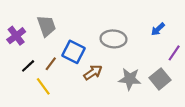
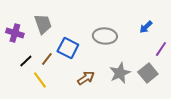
purple cross: (16, 36) -> (15, 33), turned -36
brown arrow: (93, 72) -> (86, 78), moved
gray star: (130, 79) -> (120, 73), turned -30

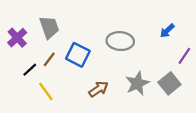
purple cross: (15, 33) -> (17, 38), turned 30
brown line: (47, 59) -> (49, 59), moved

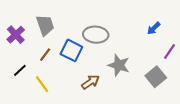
gray ellipse: (120, 41) -> (96, 35), moved
black line: (30, 70) -> (20, 70), moved
gray star: (137, 83) -> (119, 65), moved, turned -30

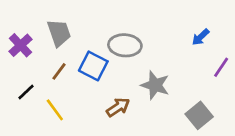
gray square: (156, 77) -> (199, 115), moved

